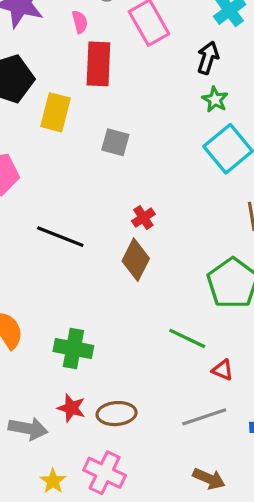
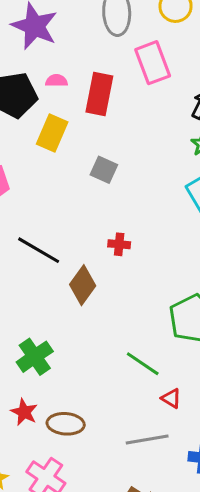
pink semicircle: (80, 22) -> (56, 81), moved, turned -85
red cross: (143, 218) -> (119, 244), turned 30
brown diamond: (136, 260) -> (83, 285), moved
green cross: (73, 348) -> (35, 357), turned 36

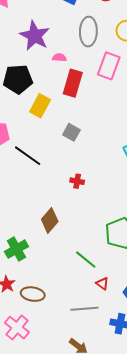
pink rectangle: (153, 63) -> (109, 66), turned 36
pink semicircle: (56, 81) -> (59, 58), moved
black line: (39, 250) -> (28, 156), moved
brown diamond: (83, 285) -> (50, 220), moved

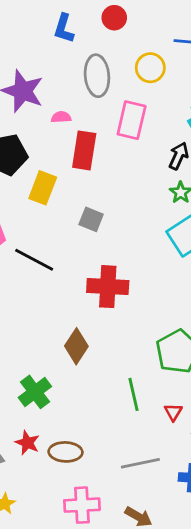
red cross: (77, 181) -> (108, 287), size x2.0
green line: (86, 260) -> (133, 394), turned 45
red triangle: (102, 284) -> (173, 412), moved, turned 32
pink cross: (17, 328) -> (82, 505), moved, turned -35

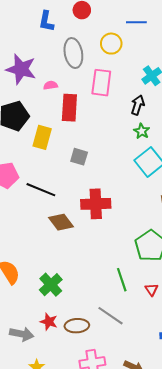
brown diamond: (76, 346) -> (61, 222), moved, turned -65
gray line: (140, 463) -> (111, 316), moved, turned 52

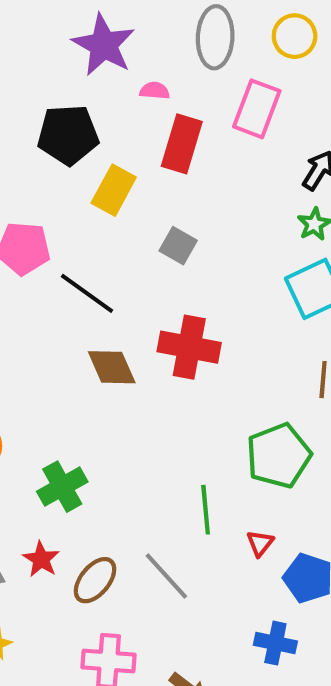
brown ellipse: (77, 326) -> (95, 580), turned -60

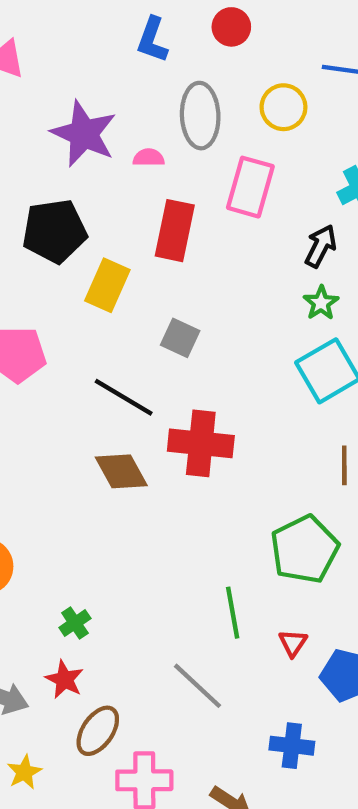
pink semicircle: (155, 91) -> (149, 158), moved
black line: (87, 293) -> (124, 397), moved
green cross: (62, 487) -> (75, 623), moved, size x0.6
brown ellipse: (95, 580) -> (98, 731), moved
blue cross: (275, 643) -> (292, 746), moved

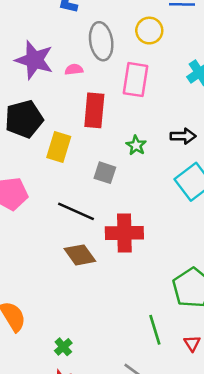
black arrow: (321, 246) -> (183, 136), moved, turned 70
green star: (321, 303) -> (136, 145), moved

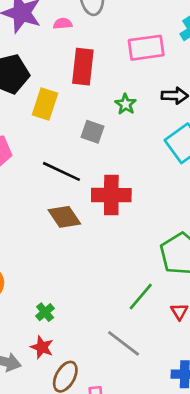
pink rectangle: (136, 80) -> (146, 48), moved, turned 72
green line: (155, 330) -> (141, 297), turned 56

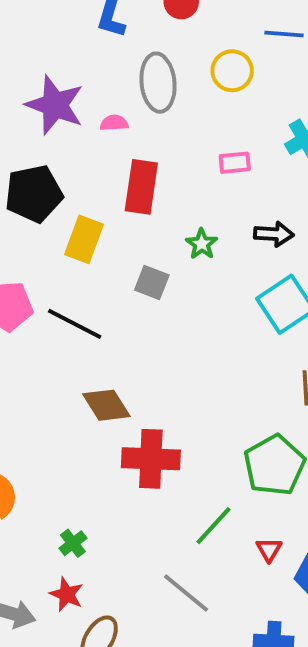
pink rectangle: (146, 48) -> (235, 163), size x0.6
black line: (61, 171) -> (75, 324), moved
red cross: (111, 195) -> (151, 459), moved

